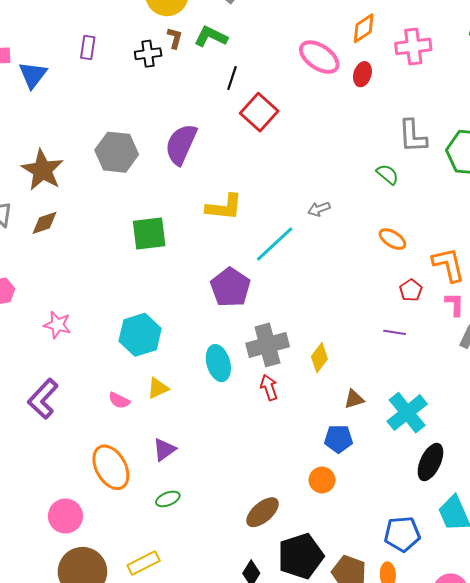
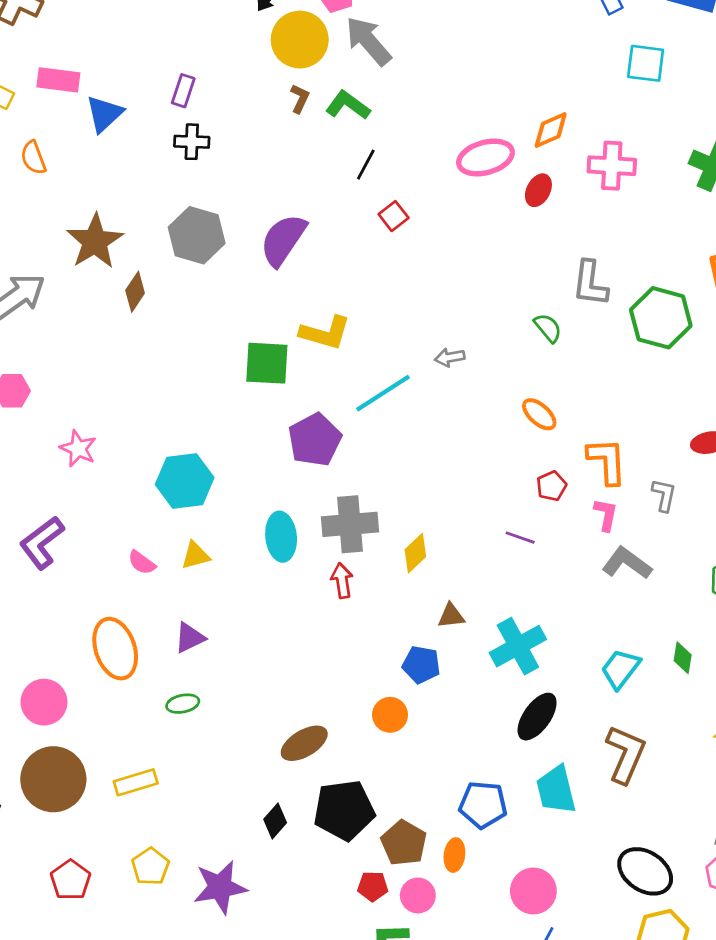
black cross: (148, 54) -> (192, 142), moved
pink ellipse: (319, 57) -> (486, 158), turned -60
red square: (259, 112) -> (394, 216), size x0.6
brown diamond: (45, 223) -> (135, 292), moved, turned -48
green square: (149, 233) -> (267, 363), moved

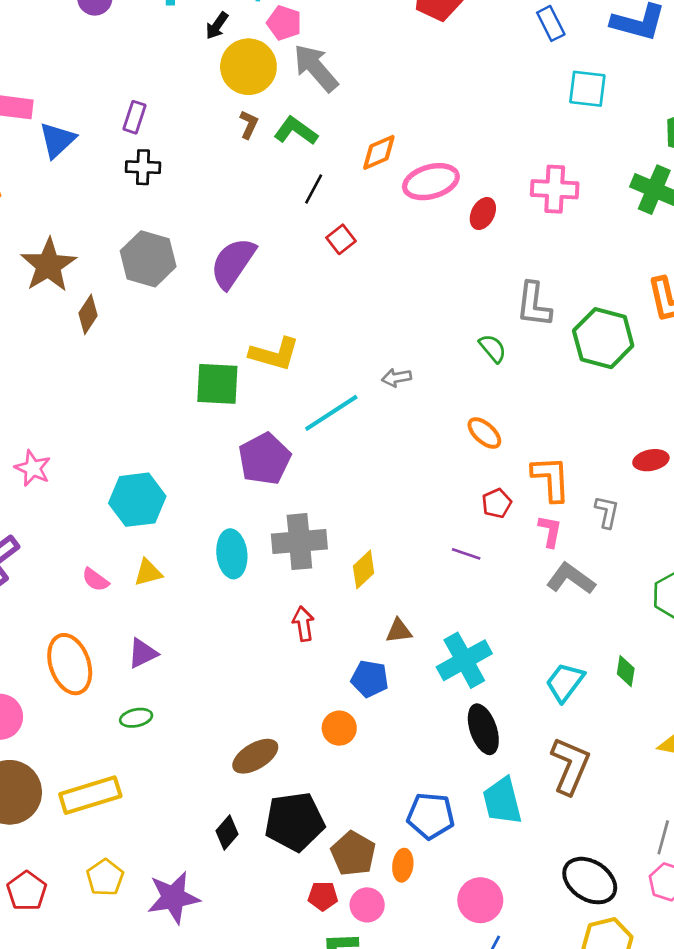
orange diamond: (551, 130) -> (379, 152), moved
red arrow: (342, 581) -> (303, 624), moved
black ellipse: (537, 717) -> (483, 729), turned -54
yellow rectangle: (136, 782) -> (90, 795), size x1.4

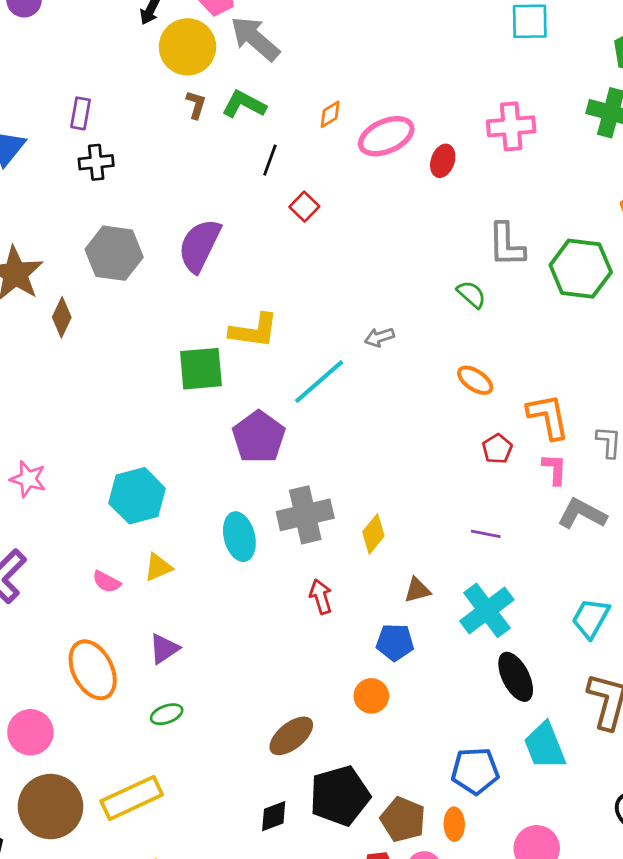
orange diamond: (379, 152) -> (330, 114), size x0.7
purple line: (466, 554) -> (486, 534), moved
black diamond: (227, 832) -> (274, 816), turned 36

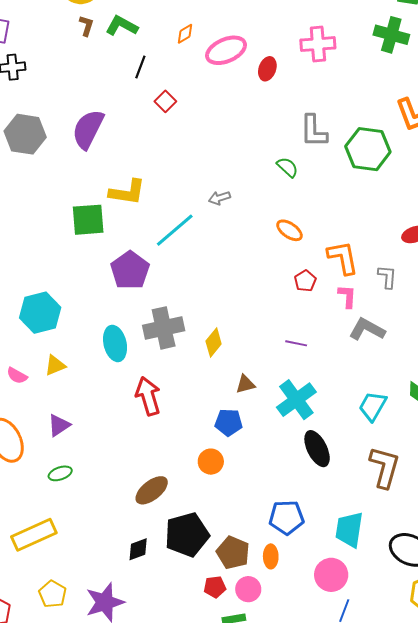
red arrow: (321, 597) -> (148, 396), moved, size x1.5
cyan trapezoid: (545, 746) -> (349, 530), moved, turned 30

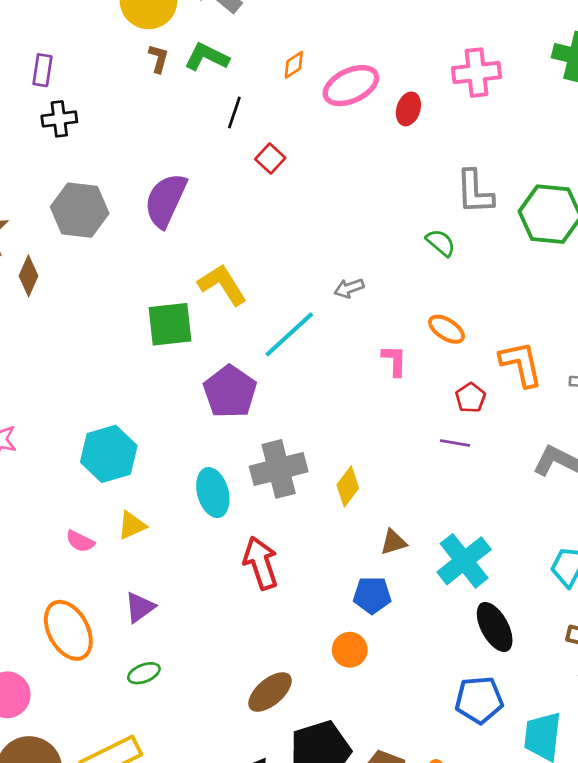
yellow L-shape: (127, 192) -> (222, 285), turned -129
pink L-shape: (347, 296) -> (394, 360), moved
purple line: (296, 343) -> (455, 443), moved
blue pentagon: (286, 517) -> (479, 700), moved

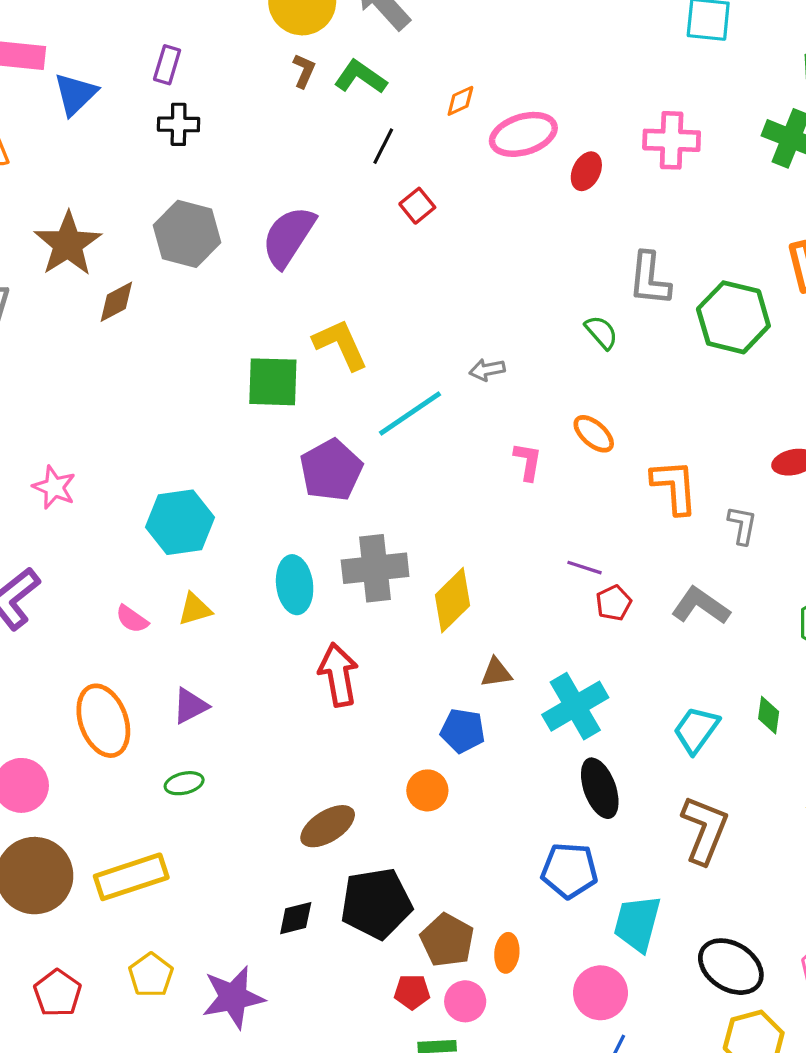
brown diamond: (28, 276) -> (116, 302), turned 30
red pentagon: (470, 398) -> (614, 603), moved
yellow diamond: (348, 487) -> (452, 600), size x1.4

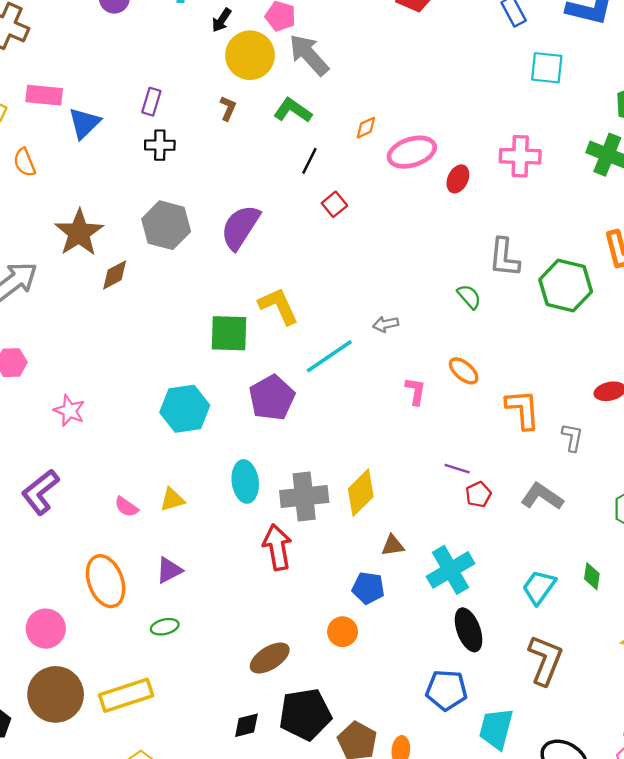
brown L-shape: (304, 71) -> (228, 108), moved
cyan hexagon: (180, 522) -> (185, 409), moved
gray cross: (375, 568) -> (304, 496), moved

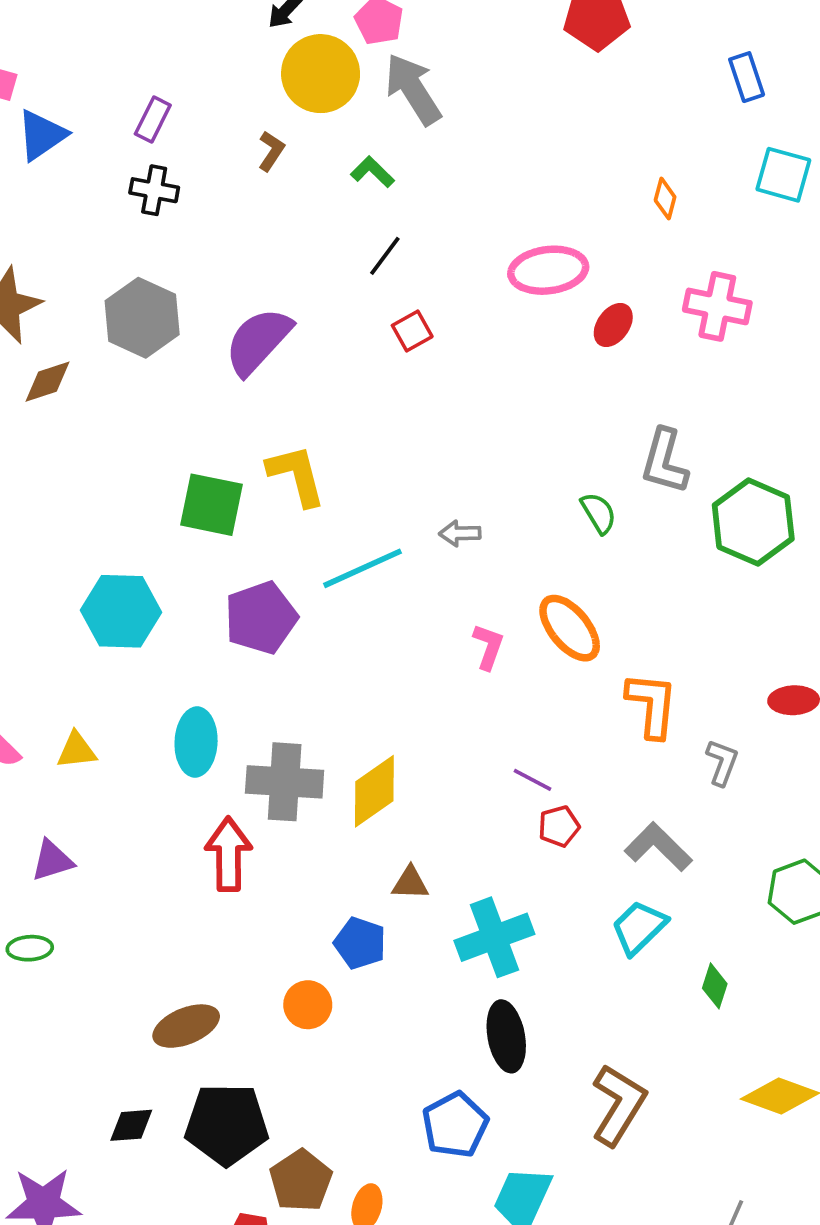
green L-shape: (293, 110) -> (372, 172), size x0.7
orange diamond: (366, 128) -> (665, 199), moved, turned -60
orange ellipse: (464, 371) -> (570, 628), size x1.4
cyan trapezoid: (539, 587) -> (639, 927), moved
blue pentagon: (446, 690) -> (455, 1125), turned 30

